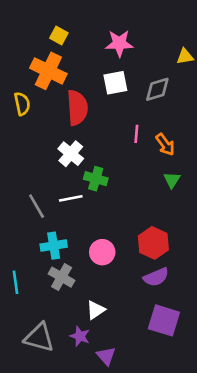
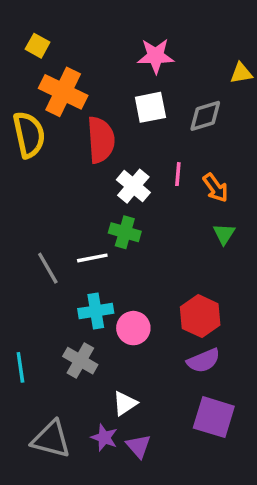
yellow square: (59, 35) -> (38, 46), moved
yellow semicircle: (22, 104) -> (29, 135), size x1.5
white cross: (71, 154) -> (133, 186), moved
cyan cross: (54, 246) -> (96, 311), moved
purple triangle: (106, 356) -> (138, 446), moved

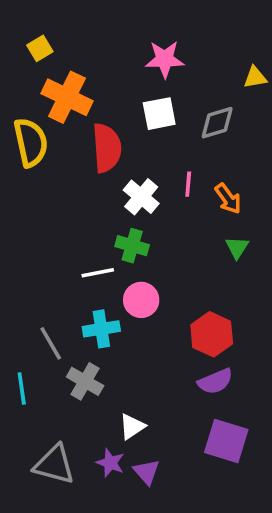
yellow square: (38, 46) -> (40, 48), turned 30
gray line: (48, 268) -> (51, 343), moved
pink circle: (133, 328) -> (141, 300), moved

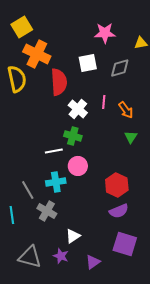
yellow square: (40, 48) -> (22, 27), size x1.5
pink star: (165, 59) -> (105, 33), moved
purple triangle: (147, 472) -> (93, 262), moved, turned 35

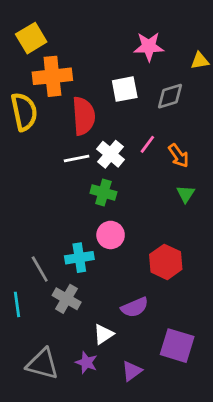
orange cross: (37, 54) -> (52, 76), turned -32
pink line: (104, 102) -> (147, 144), turned 32
white line: (54, 151) -> (77, 158), moved
purple semicircle: (119, 211) -> (135, 307), moved

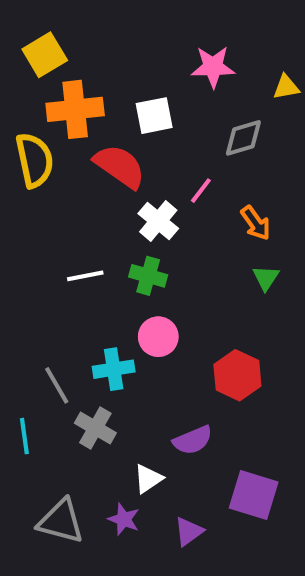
white square: (125, 89) -> (154, 116), moved
red semicircle: (84, 116) -> (120, 166), turned -51
pink line: (147, 144) -> (201, 191), moved
white line: (77, 158) -> (85, 276), moved

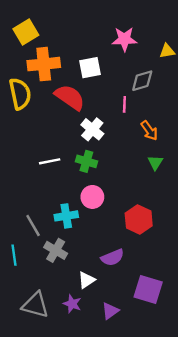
pink line: (201, 191) -> (124, 104), moved, turned -35

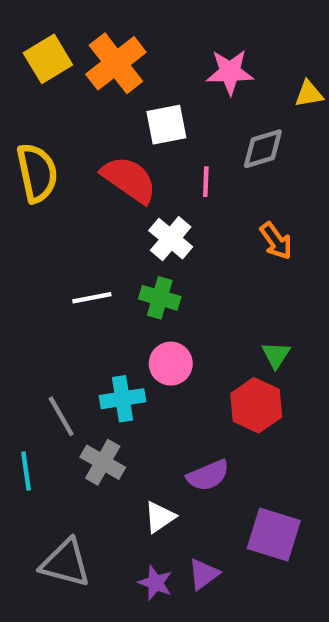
orange cross: (44, 64) -> (116, 63), moved, turned -32
pink line: (124, 104) -> (206, 182), moved
green triangle: (155, 163) -> (276, 355), moved
purple star: (72, 304) -> (155, 583), moved

